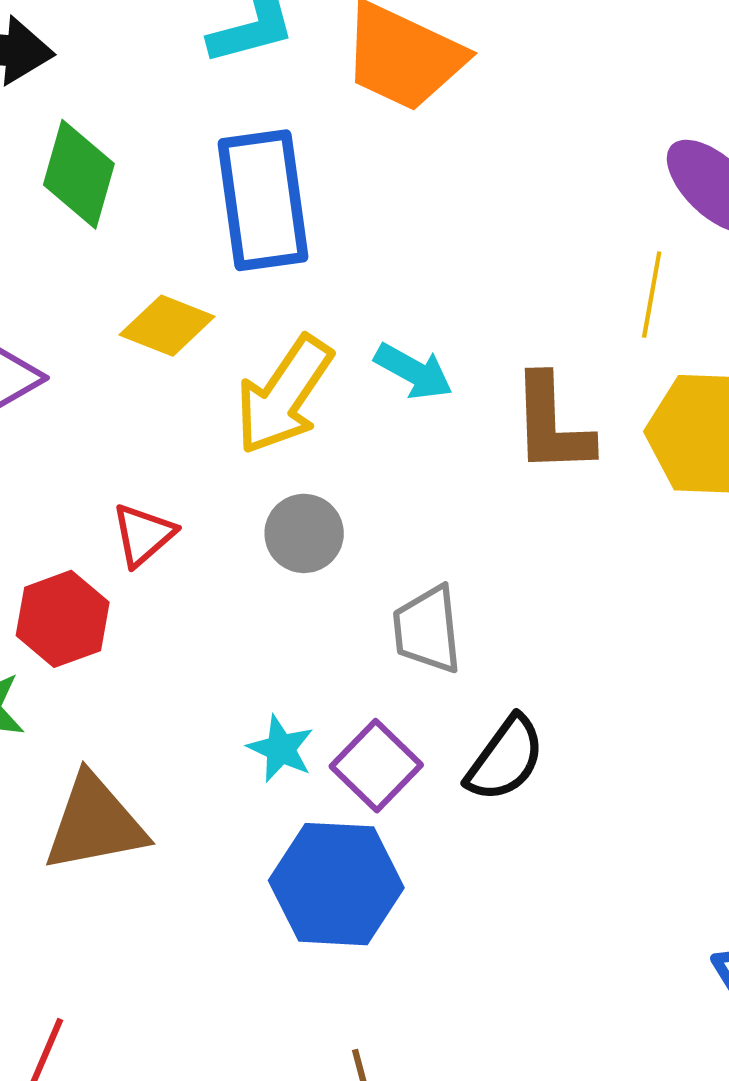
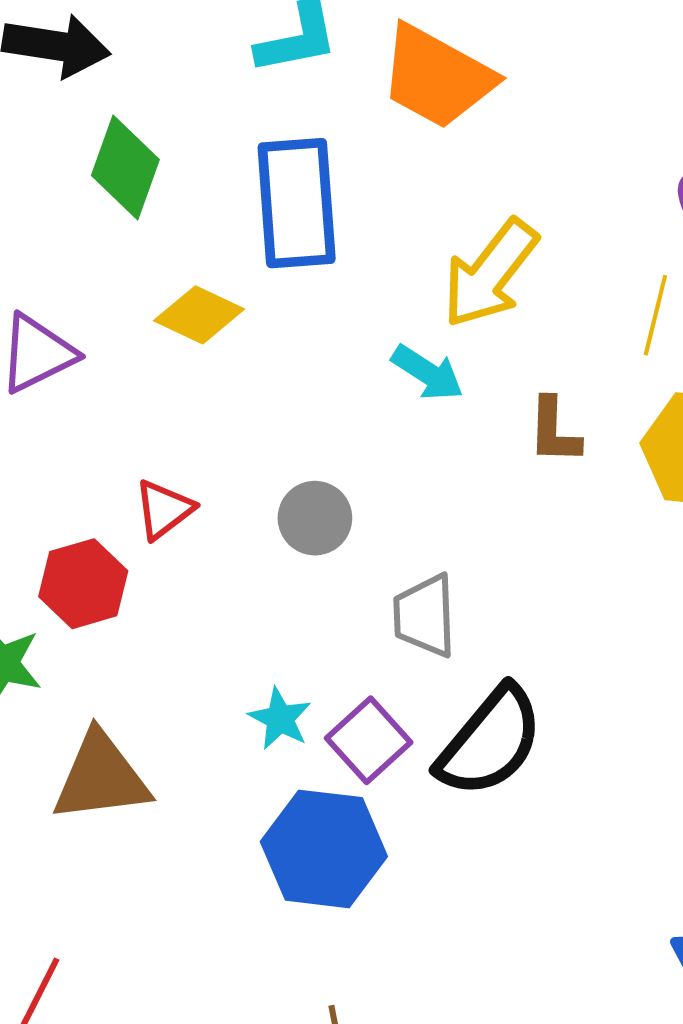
yellow arrow: (284, 395) -> (490, 274), moved
brown L-shape: (552, 424) -> (554, 431), size x0.7
black semicircle: (505, 759) -> (490, 742), size x1.4

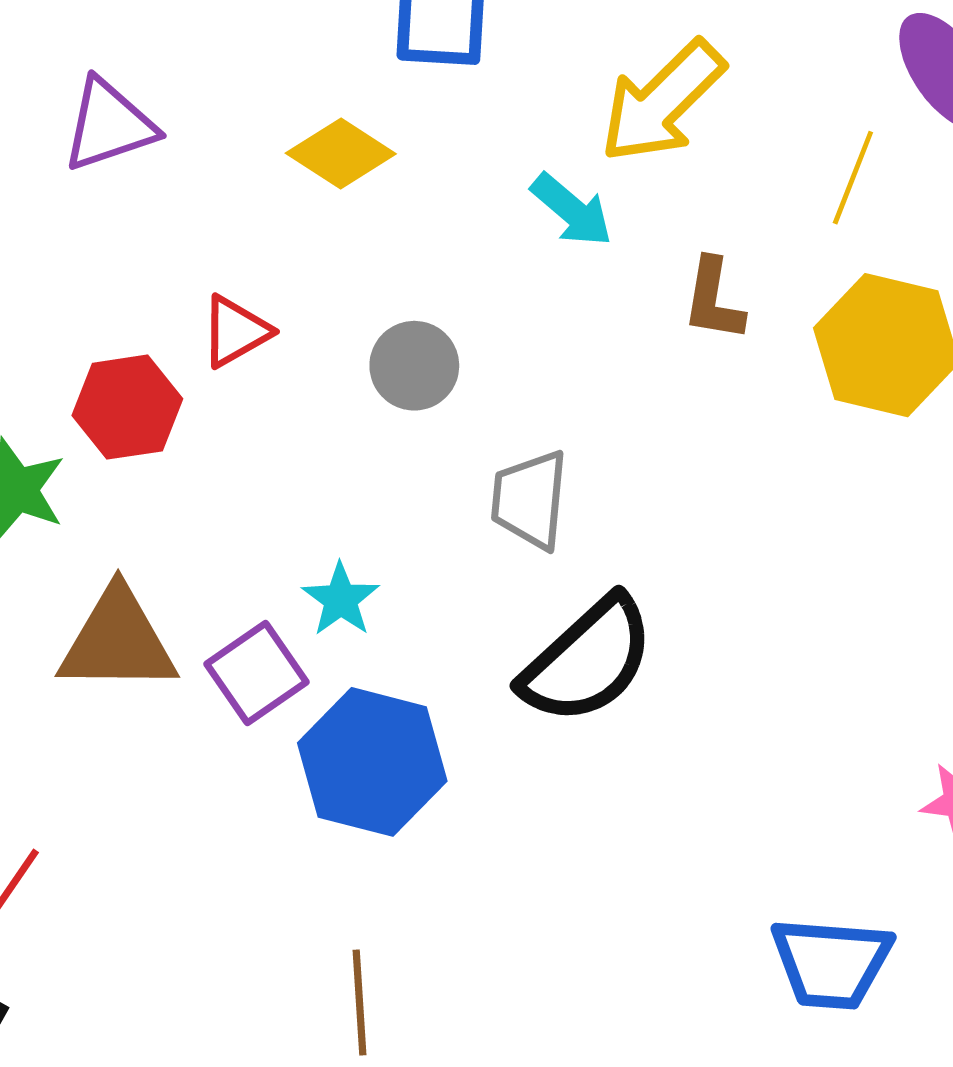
yellow diamond: (199, 315) -> (341, 153), moved
purple square: (369, 740) -> (256, 673), moved

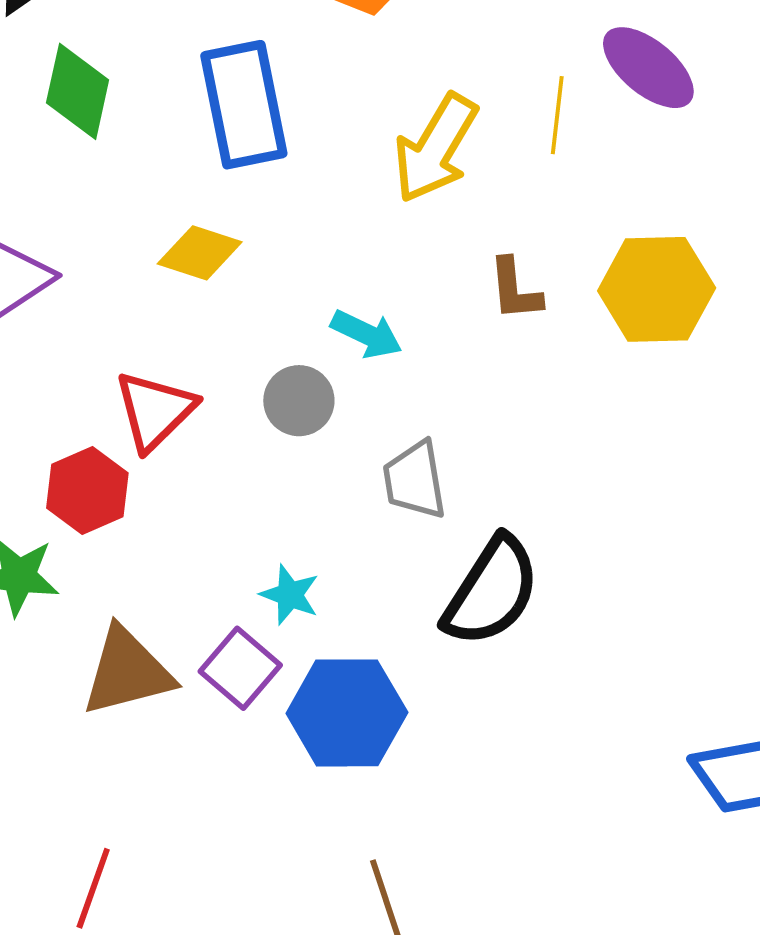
yellow line: (853, 178) -> (557, 115), moved
cyan arrow: (572, 210) -> (367, 334), moved
red triangle: (235, 331) -> (155, 411), size x1.4

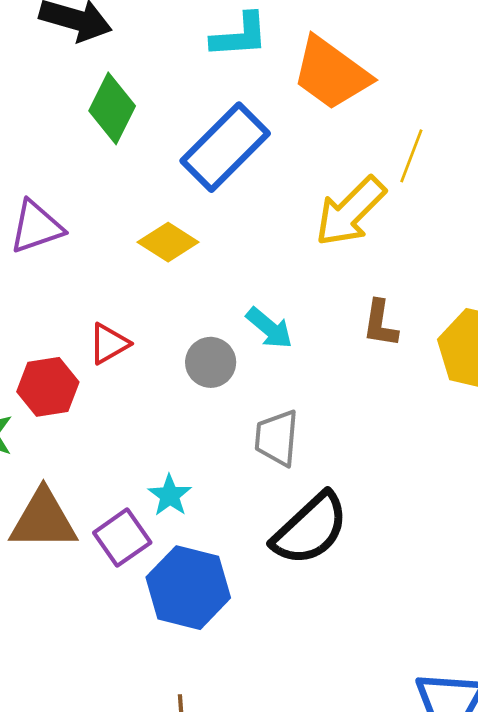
blue rectangle: (244, 105) -> (225, 147), turned 42
yellow line: (557, 115) -> (411, 156), moved
red triangle: (155, 411) -> (109, 344), size x0.7

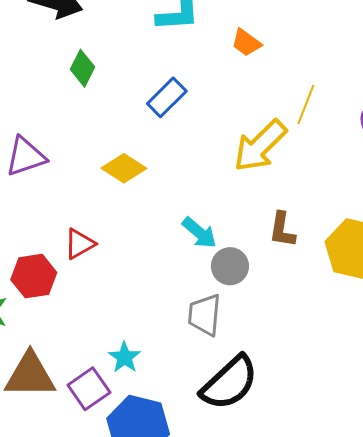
orange trapezoid: (331, 73) -> (246, 43), size x0.5
green diamond: (112, 108) -> (82, 68), size x0.7
blue rectangle: (225, 147) -> (167, 97), size x0.6
gray circle: (211, 362) -> (230, 266), moved

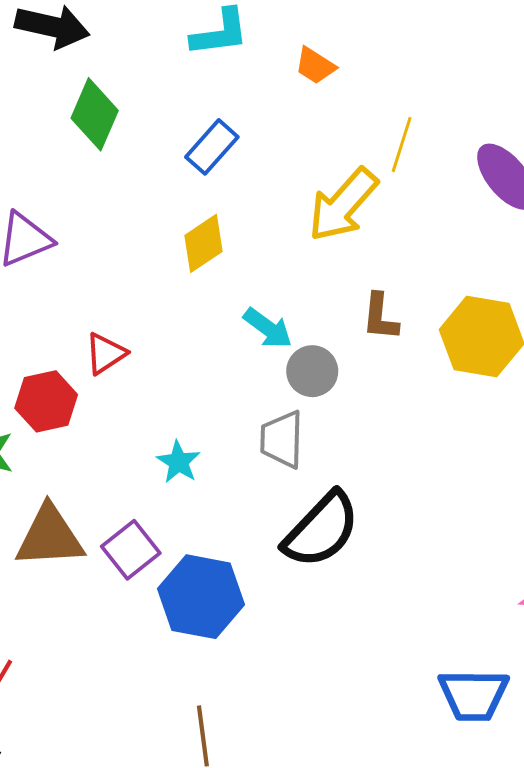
green diamond: (82, 68) -> (95, 114), size x1.4
yellow diamond: (124, 168) -> (203, 243), moved, turned -63
cyan star: (125, 357) -> (178, 462), moved

